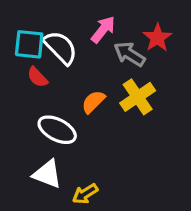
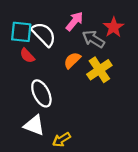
orange semicircle: (93, 102) -> (72, 60), moved
white ellipse: (57, 130) -> (41, 93), turned 36

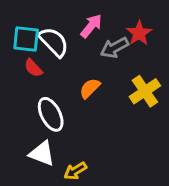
gray arrow: (93, 39) -> (114, 48), turned -60
orange semicircle: (72, 60) -> (90, 88), moved
yellow cross: (99, 70) -> (145, 91), moved

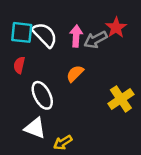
pink arrow: (91, 26) -> (76, 36), moved, turned -35
red semicircle: (33, 68) -> (19, 65), moved, turned 56
yellow cross: (145, 91) -> (121, 99), moved

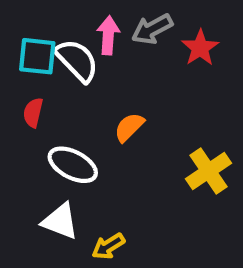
pink arrow: (76, 36) -> (108, 35), moved
gray arrow: (96, 40) -> (152, 29), moved
white ellipse: (42, 95) -> (73, 165), turned -36

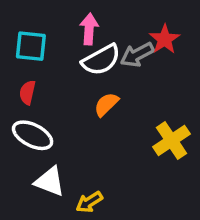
gray arrow: (152, 29) -> (137, 55), moved
white semicircle: (77, 60) -> (101, 60), moved, turned 105
white ellipse: (73, 165) -> (33, 135), moved

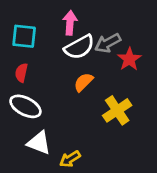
red star: (165, 39) -> (129, 59), moved
yellow cross: (171, 140) -> (117, 110), moved

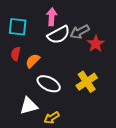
orange semicircle: (83, 82) -> (33, 61), moved
white ellipse: (25, 106) -> (49, 84), moved
white triangle: (39, 143) -> (29, 106), turned -36

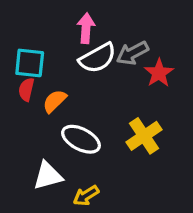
cyan square: (18, 27) -> (30, 63), moved

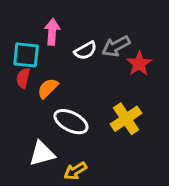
pink arrow: (86, 28) -> (52, 32), moved
white semicircle: (98, 58) -> (85, 51), size x0.7

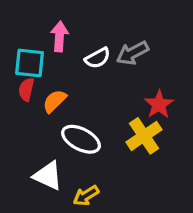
red star: (139, 64) -> (159, 104), moved
white triangle: (42, 154) -> (48, 176), turned 40

